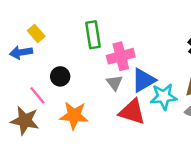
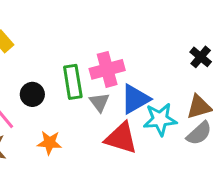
green rectangle: (93, 35) -> (73, 82), moved
orange star: (74, 116) -> (49, 143), size x0.7

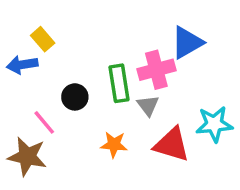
blue triangle: (135, 99) -> (187, 43), moved
orange star: (49, 143) -> (114, 145), moved

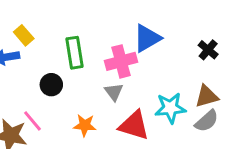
green rectangle: (119, 83) -> (75, 53), moved
pink line: (44, 122) -> (32, 121), moved

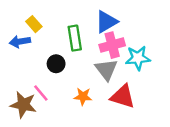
blue triangle: (147, 38) -> (106, 22), moved
gray triangle: (114, 92) -> (106, 70), size x1.5
cyan star: (170, 108) -> (138, 58), moved

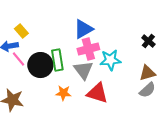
green rectangle: (75, 38) -> (57, 60), moved
black circle: (56, 64) -> (40, 65), size x1.6
pink line: (41, 93) -> (18, 59), moved

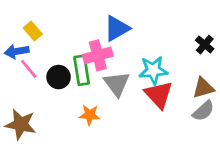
pink cross: (88, 49) -> (98, 55), moved
black circle: (40, 65) -> (59, 77), size x0.7
red triangle: (97, 93) -> (159, 95), moved, turned 30

